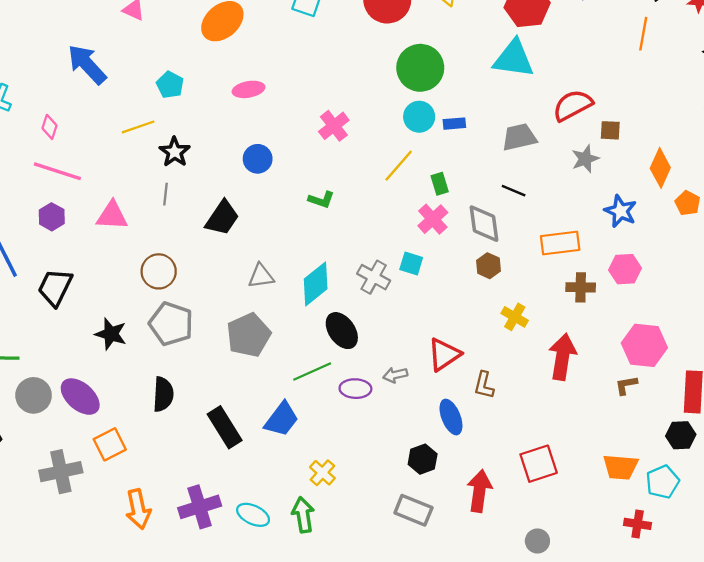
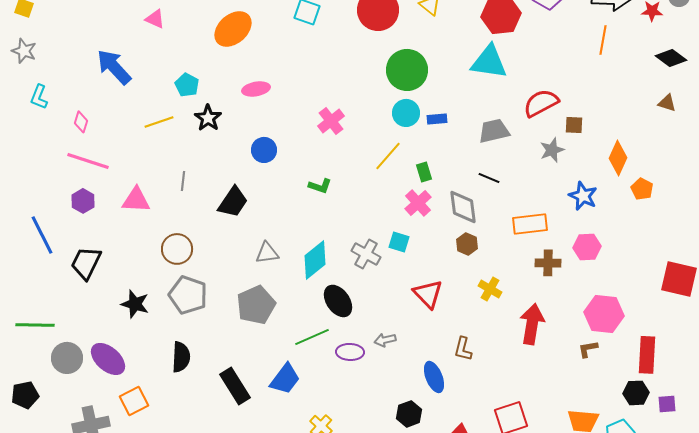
black star: (175, 152) -> (208, 118), moved
red triangle: (444, 354) -> (428, 294), moved, turned -40

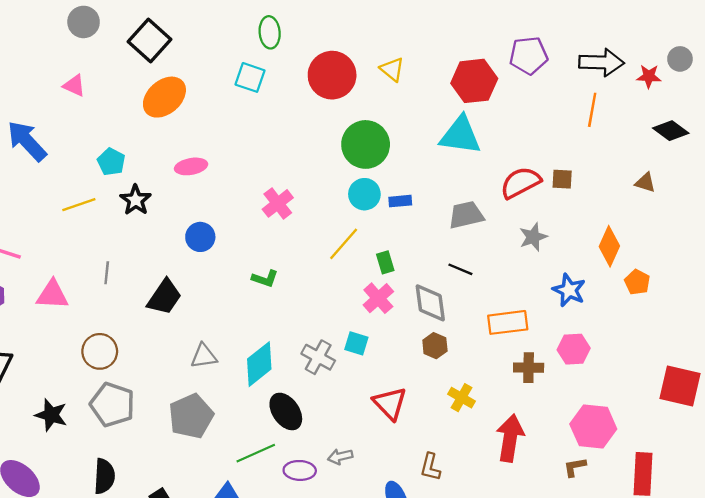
brown triangle: (667, 103) -> (645, 183), moved
brown square: (574, 125) -> (562, 179), moved

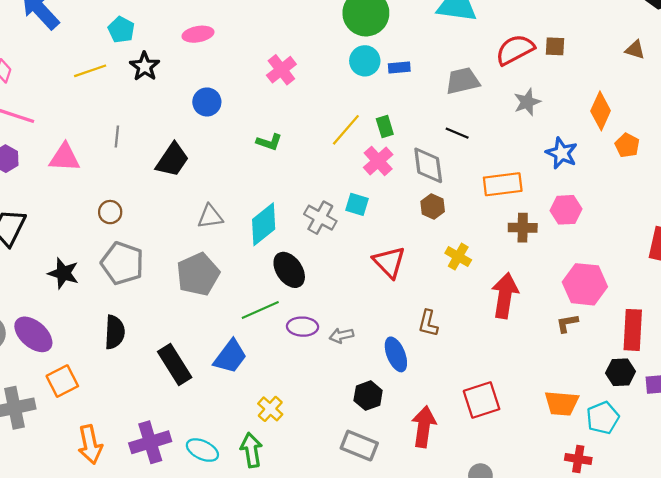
yellow line: (344, 244) -> (346, 130), moved
brown circle: (100, 351) -> (110, 212), size x0.7
gray arrow: (340, 457) -> (341, 335), moved

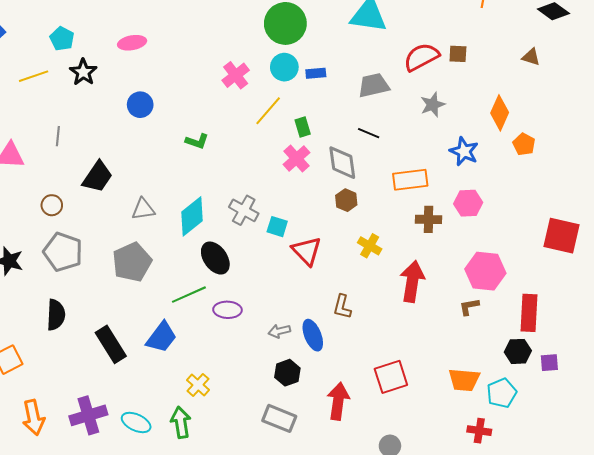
pink cross: (281, 70) -> (236, 75), moved
yellow line: (346, 130) -> (268, 111), moved
black trapezoid: (172, 160) -> (98, 177), moved
cyan square: (357, 204) -> (277, 227), moved
gray arrow: (341, 335) -> (279, 331), moved

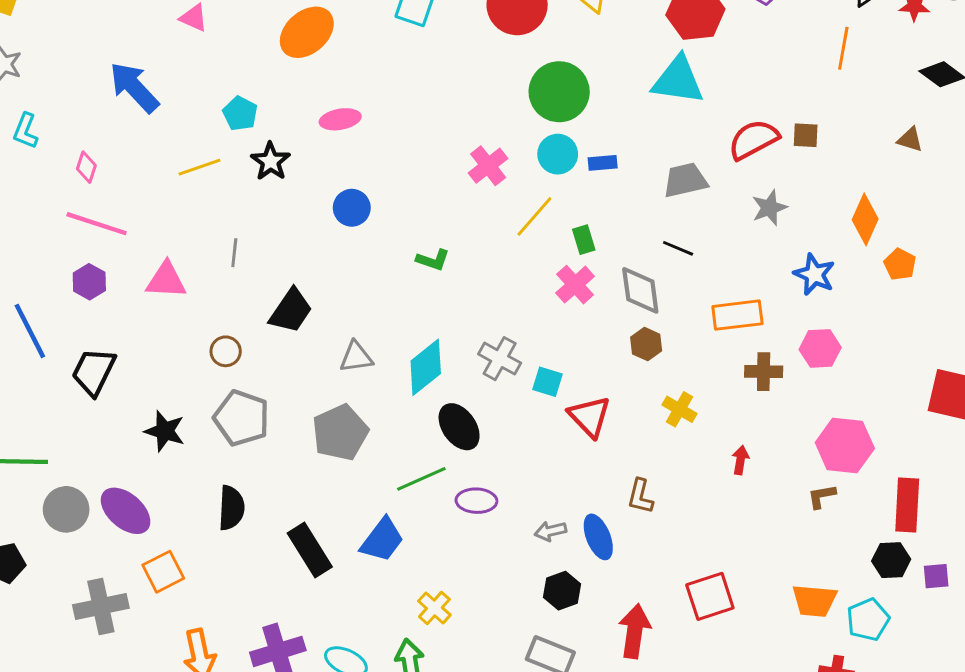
red arrow: (412, 281) -> (740, 460), size x0.5

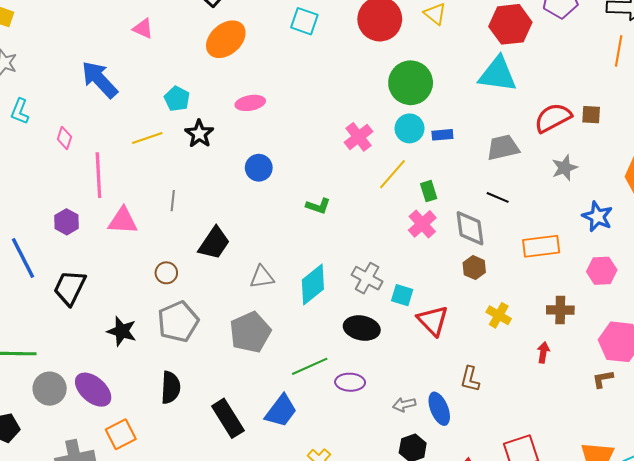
pink line: (97, 224) -> (98, 175), moved, turned 69
brown cross: (764, 372) -> (560, 310), moved
gray pentagon: (242, 418) -> (178, 322), turned 30
black ellipse: (459, 427) -> (362, 328), moved, turned -44

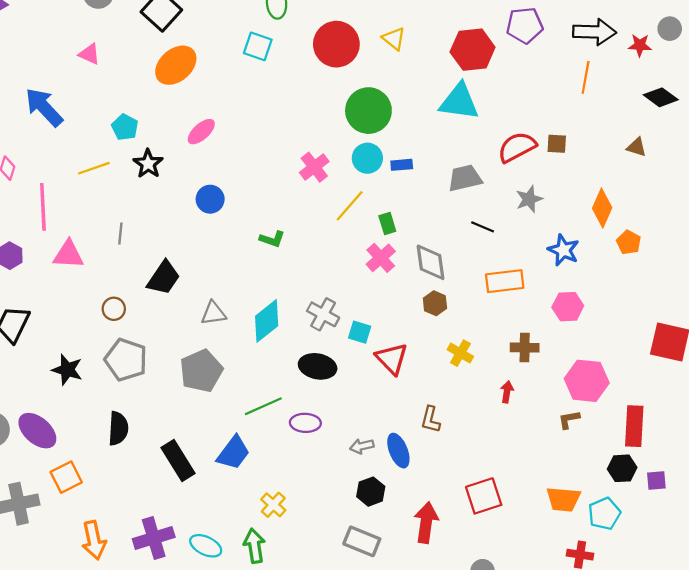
pink ellipse: (250, 103) -> (201, 132), turned -32
black line: (498, 197) -> (483, 227), moved
gray pentagon: (178, 322) -> (126, 360), turned -30

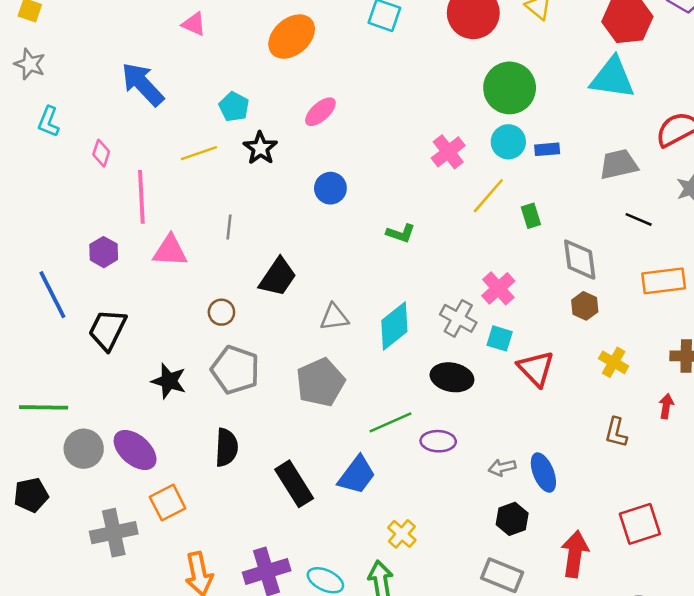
pink cross: (381, 258) -> (498, 288), moved
brown L-shape: (431, 420) -> (616, 432), moved

